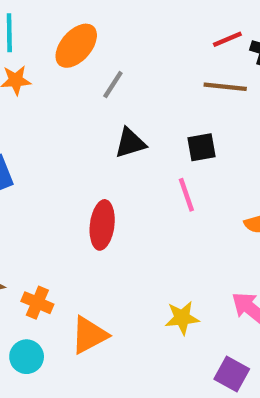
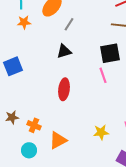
black triangle: (130, 143) -> (64, 51), moved
black square: (201, 147) -> (110, 53), size x1.5

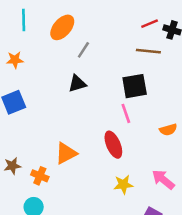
orange star: (24, 22) -> (15, 60), moved
red ellipse: (64, 89) -> (113, 145), moved, turned -30
orange triangle: (58, 140) -> (66, 153), moved

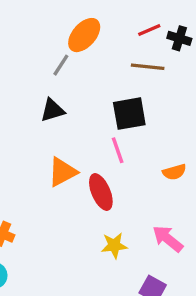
orange ellipse: (62, 27) -> (84, 35), moved
orange triangle: (66, 153) -> (62, 172), moved

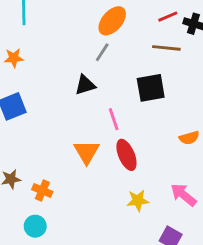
gray line: (61, 65) -> (102, 52), moved
pink line: (118, 150) -> (114, 119), moved
orange triangle: (62, 172) -> (87, 152), moved, turned -32

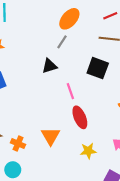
black square: (151, 88) -> (98, 68), turned 30
orange triangle: (87, 152) -> (51, 136), moved

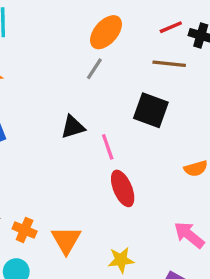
black triangle: (49, 66) -> (73, 127), moved
orange triangle: (51, 136) -> (66, 240), moved
yellow star: (88, 151) -> (121, 260), moved

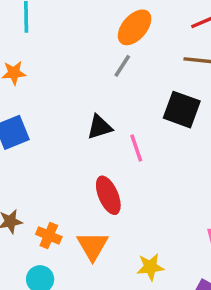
red ellipse: (123, 188) -> (108, 195), moved

